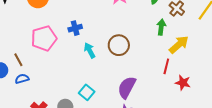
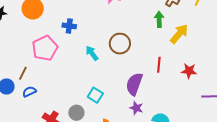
blue cross: (75, 28) -> (69, 26), moved, turned 32
brown line: (18, 60) -> (23, 73), turned 64
red line: (166, 66) -> (159, 65), moved

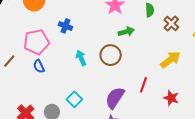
green arrow: (159, 19) -> (126, 32), moved, turned 63
blue semicircle: (29, 92) -> (39, 66), moved, turned -104

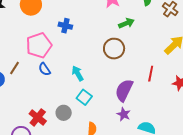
cyan arrow: (81, 58) -> (78, 73), moved

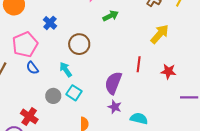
blue cross: (65, 26) -> (50, 23), turned 32
brown circle: (114, 49) -> (79, 44), moved
gray circle: (64, 113) -> (53, 96), moved

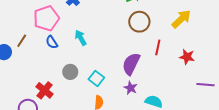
brown circle: (79, 44) -> (139, 22), moved
cyan arrow: (66, 70) -> (81, 38), moved
cyan square: (74, 93) -> (96, 78), moved

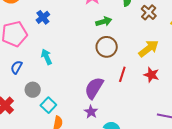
blue semicircle: (52, 42) -> (17, 67), moved, turned 56
red star: (187, 57) -> (151, 75), moved
cyan square: (96, 78) -> (48, 105), moved

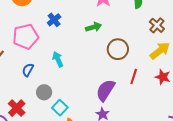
brown cross: (149, 12) -> (157, 25), moved
green arrow: (104, 22) -> (94, 27), moved

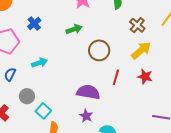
cyan arrow: (58, 59) -> (40, 63), turned 98
purple semicircle: (105, 90) -> (88, 92), turned 70

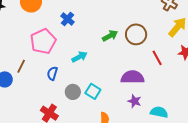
green arrow: (74, 29) -> (110, 36), moved
red line: (116, 77) -> (157, 58), turned -35
cyan square: (43, 111) -> (93, 91), moved

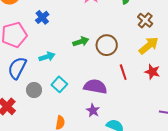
blue semicircle: (52, 73) -> (17, 68), size x1.6
cyan square: (93, 91) -> (59, 84), moved

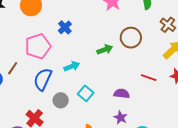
brown circle: (107, 45) -> (131, 38), moved
red line: (123, 72) -> (149, 78), turned -49
purple semicircle: (95, 87) -> (122, 94), size x0.7

